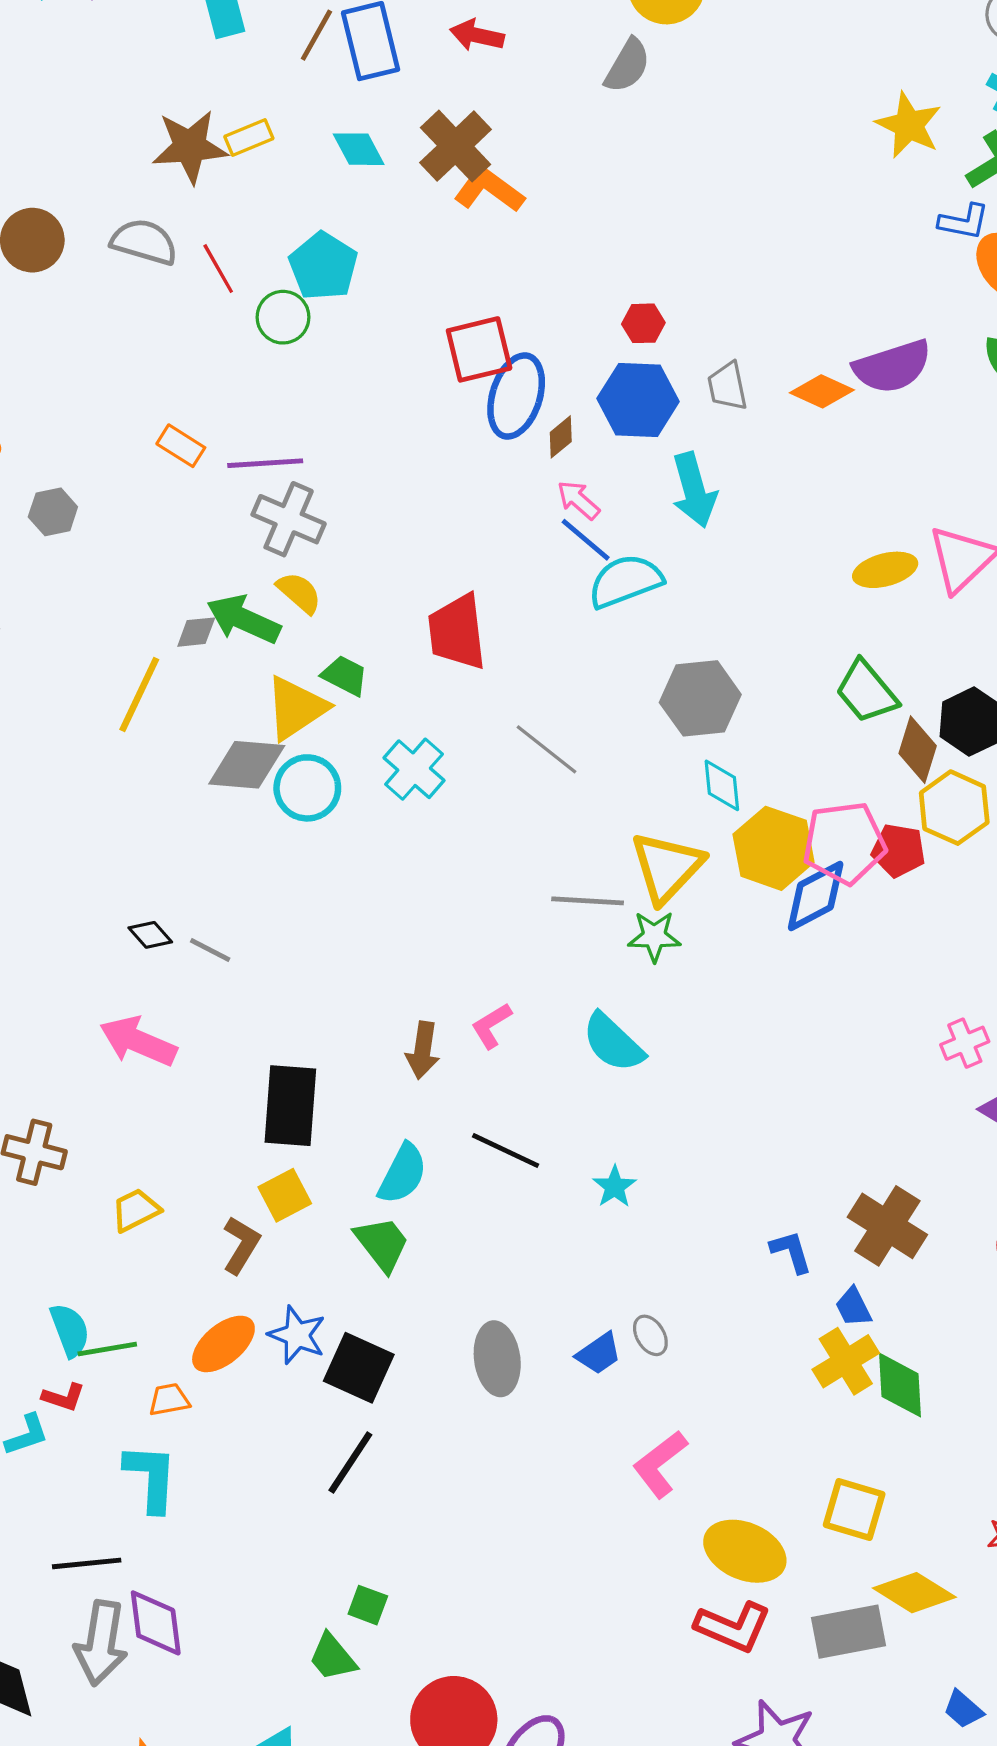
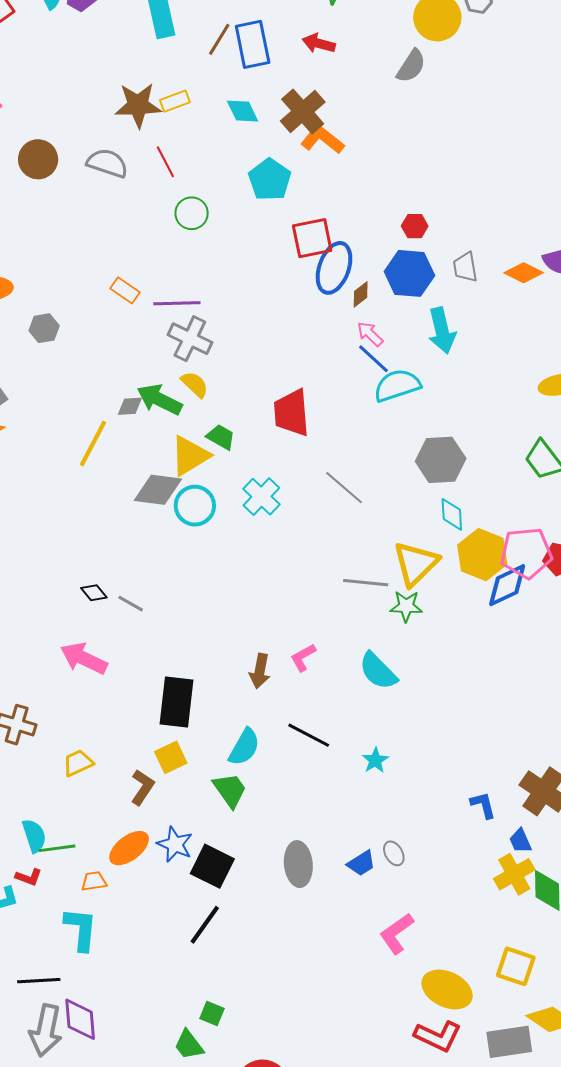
cyan pentagon: (323, 266) -> (270, 180), moved
red line: (218, 269) -> (165, 162), moved

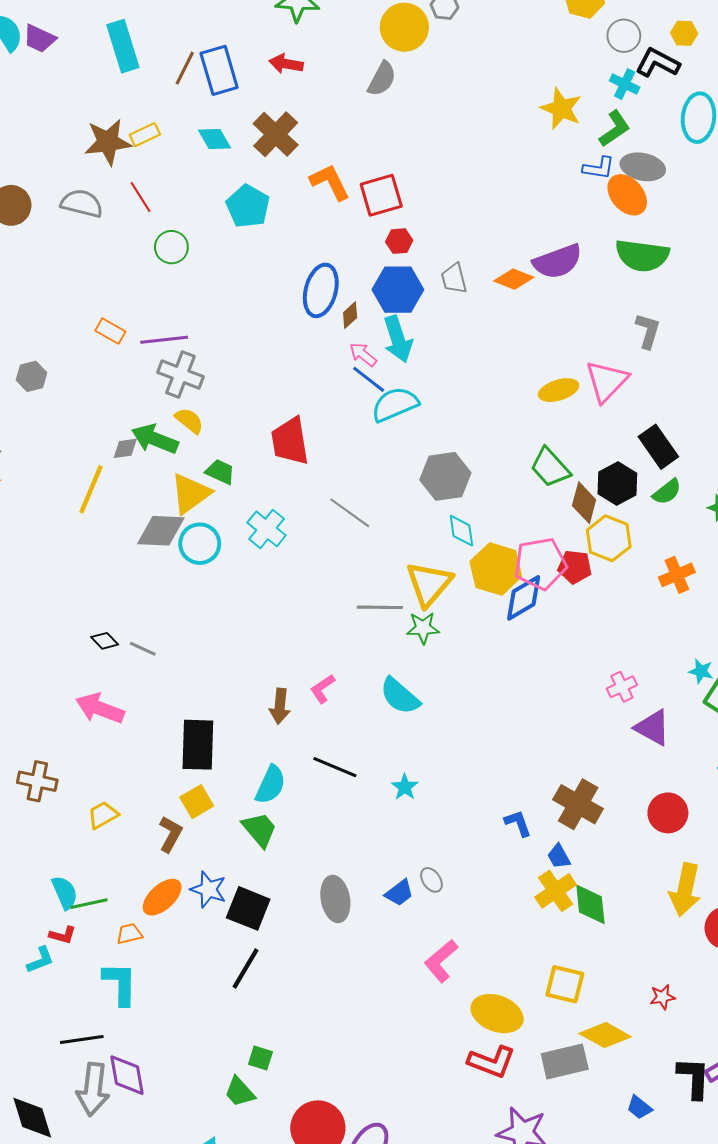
orange L-shape: (322, 139) -> (330, 182), moved, turned 30
red square: (312, 238) -> (381, 195), moved
cyan arrow: (442, 331) -> (398, 339), moved

